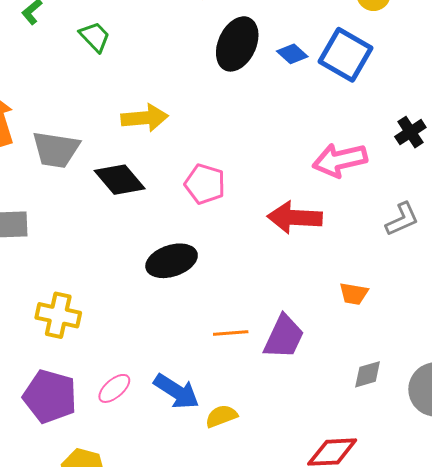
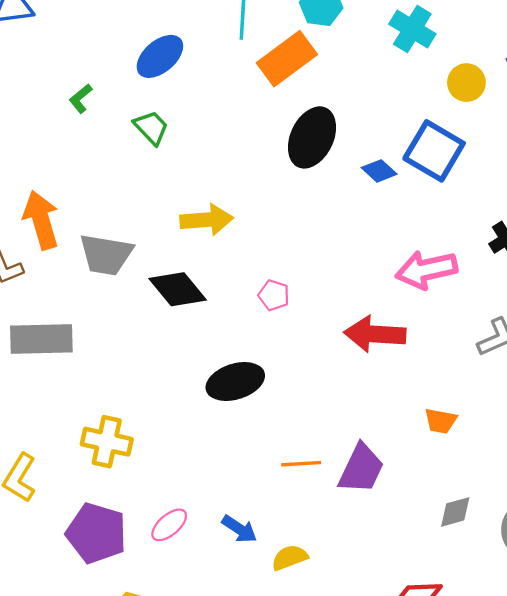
blue diamond: (292, 54) -> (379, 171), moved
pink pentagon: (205, 184) -> (274, 295), size x0.7
blue arrow: (177, 391) -> (239, 529), size x0.7

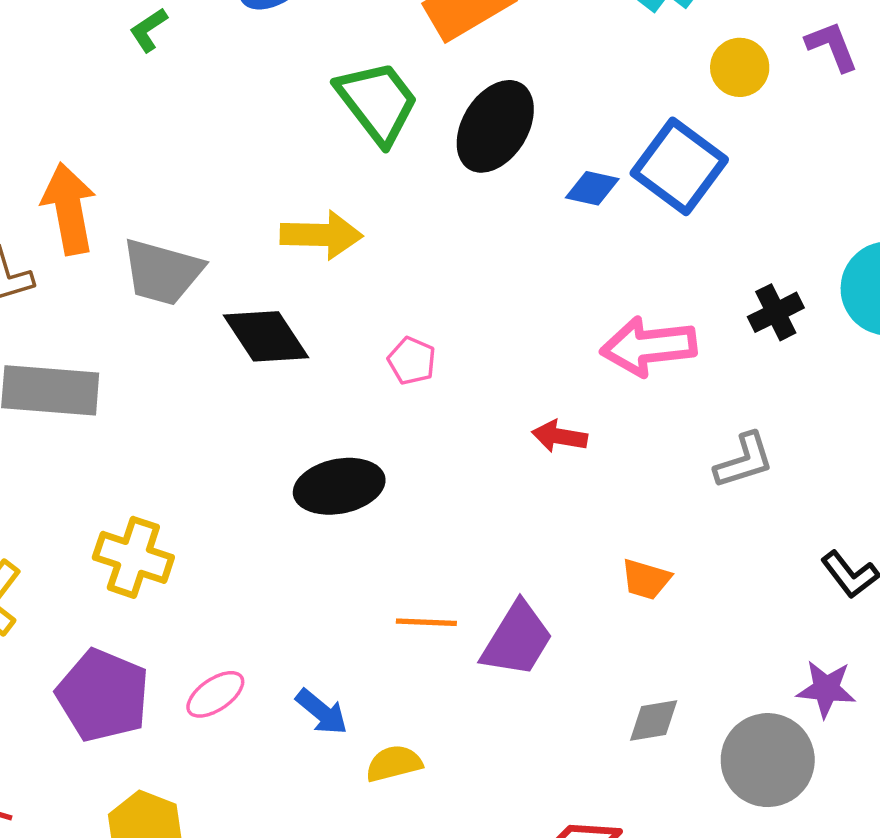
green trapezoid: (151, 128) -> (377, 102), moved, size x1.6
blue diamond: (379, 171) -> (592, 188), turned -36
red arrow: (375, 334) -> (560, 436), size x0.6

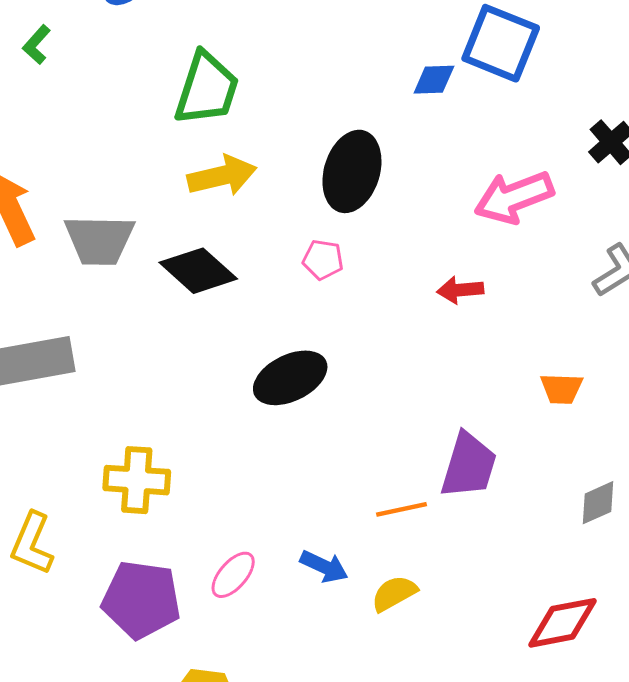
green trapezoid: (377, 102) -> (207, 89), moved, turned 70
black ellipse: (495, 126) -> (352, 171), moved
orange line: (426, 622) -> (401, 509), moved

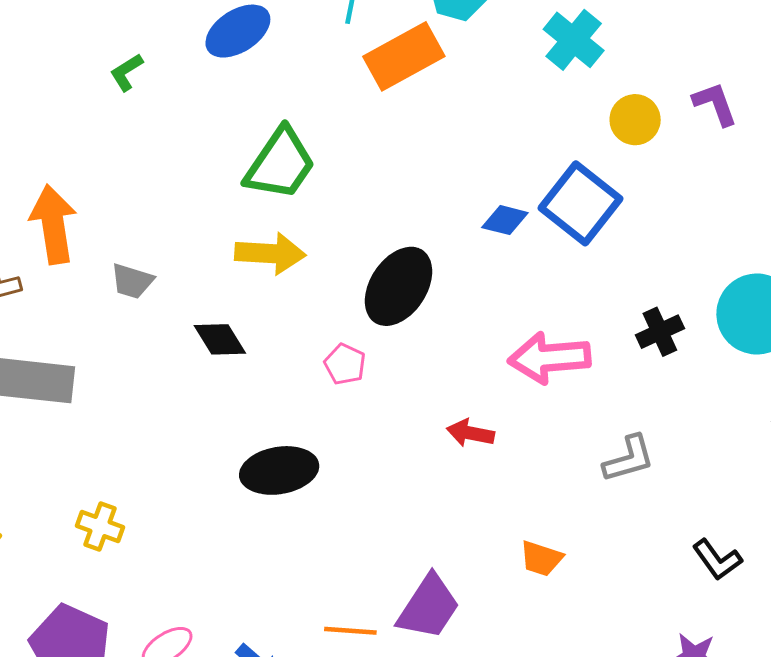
gray trapezoid: (99, 240) -> (132, 281), size x0.6
black diamond: (198, 271) -> (220, 339), size x0.7
yellow cross: (137, 480) -> (100, 526), size x0.7

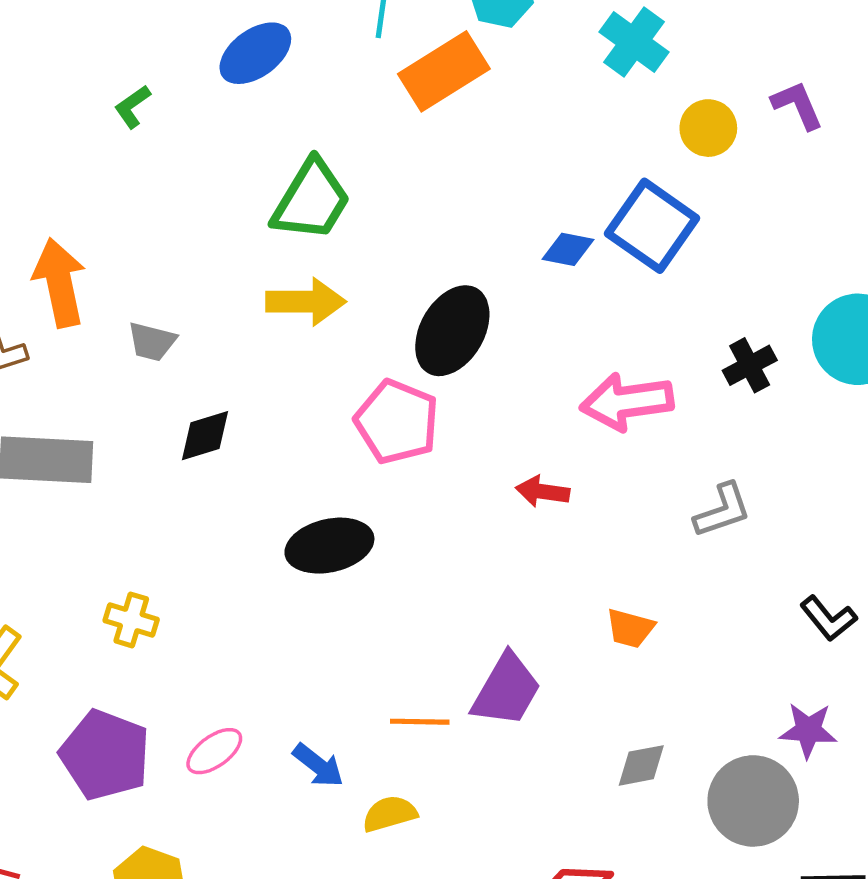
black diamond: (220, 339) -> (205, 436), moved, turned -72
pink pentagon: (345, 364) -> (397, 422), size x1.8

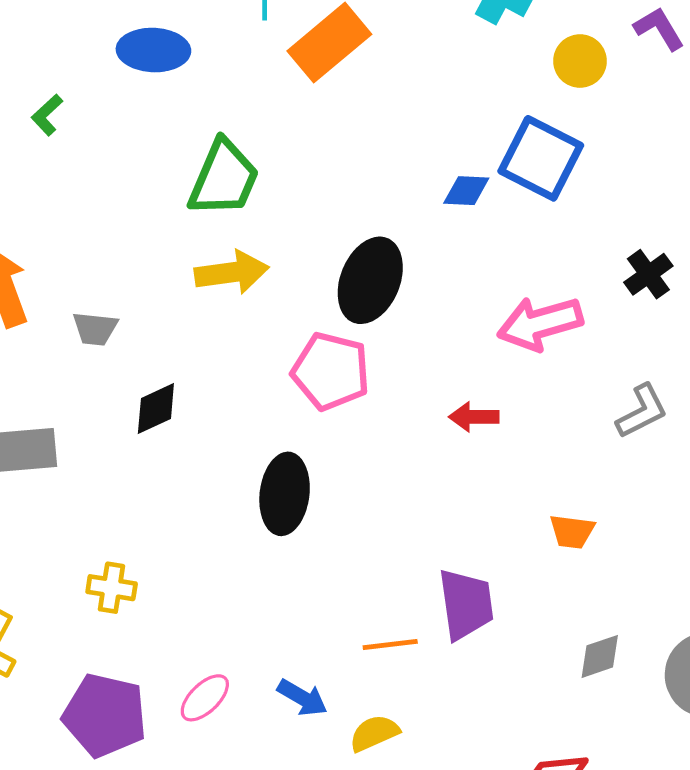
blue ellipse: (255, 53) -> (153, 50), turned 46
black ellipse: (329, 546) -> (285, 494), turned -62
purple trapezoid: (506, 690) -> (466, 604), turned -30

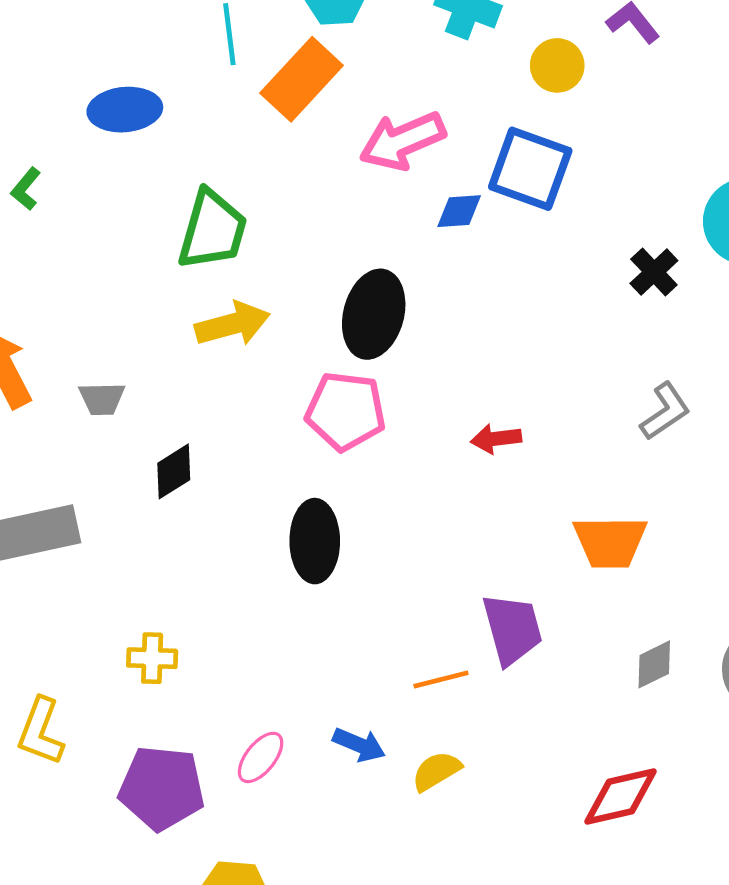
pink arrow: (540, 323) -> (402, 141), moved
orange trapezoid: (572, 532) -> (610, 542), size x1.6

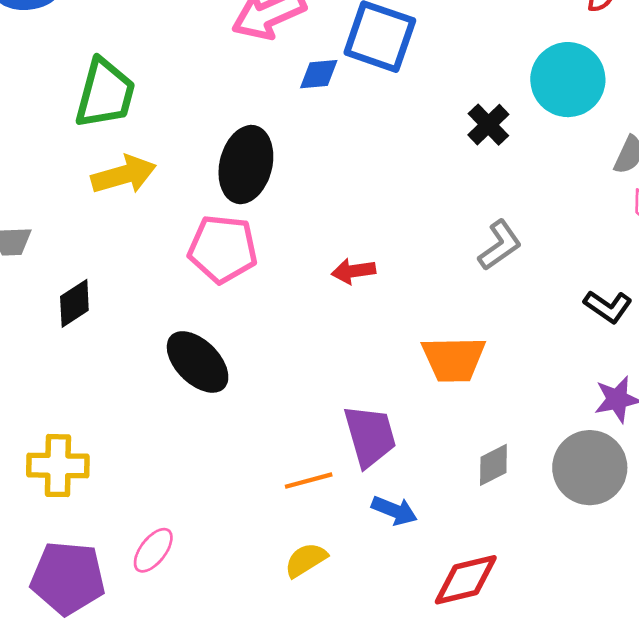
black ellipse: (315, 541) -> (198, 362), turned -44
yellow cross: (152, 658) -> (58, 466), size x1.4
blue arrow: (359, 745) -> (394, 511), moved

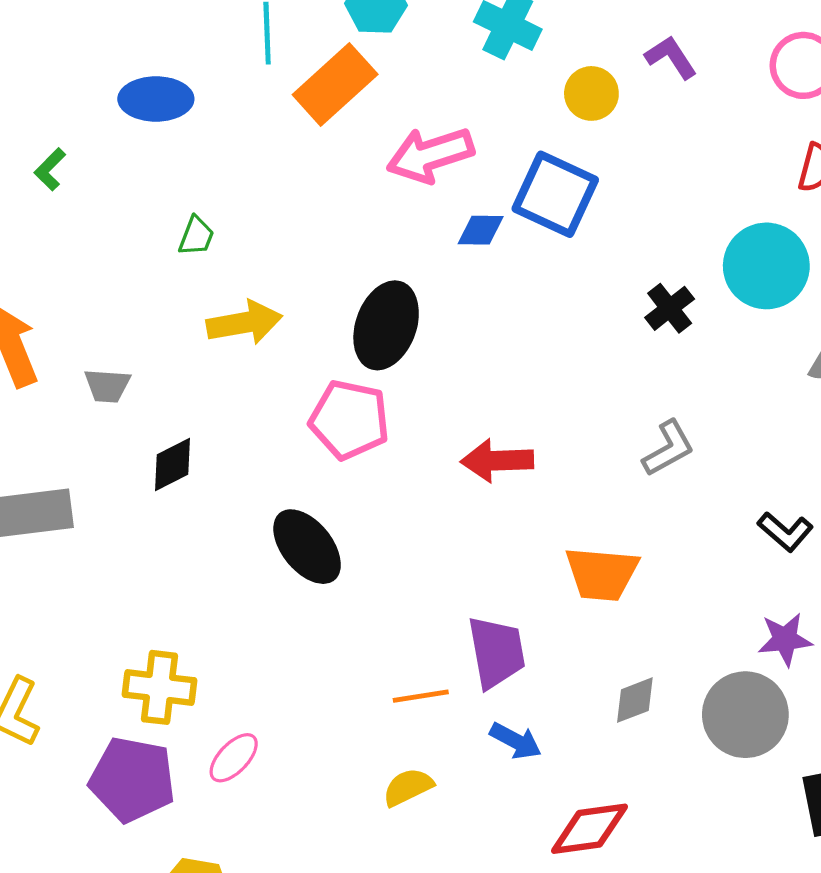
green trapezoid: (105, 93) -> (196, 236), moved, size x0.5
red arrow: (354, 271) -> (497, 461), size x1.4
yellow cross: (58, 466) -> (159, 687), moved

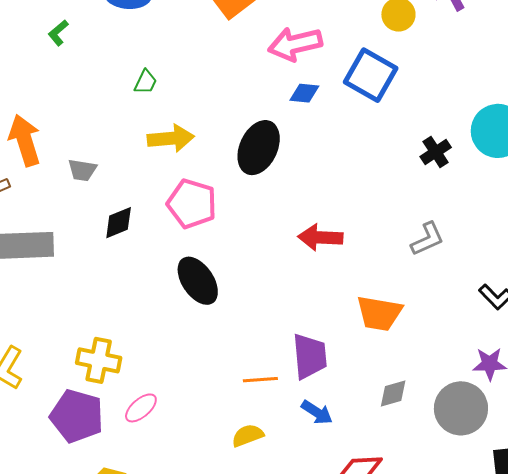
blue diamond: (481, 230) -> (304, 93), moved
pink pentagon: (349, 420) -> (192, 204), moved

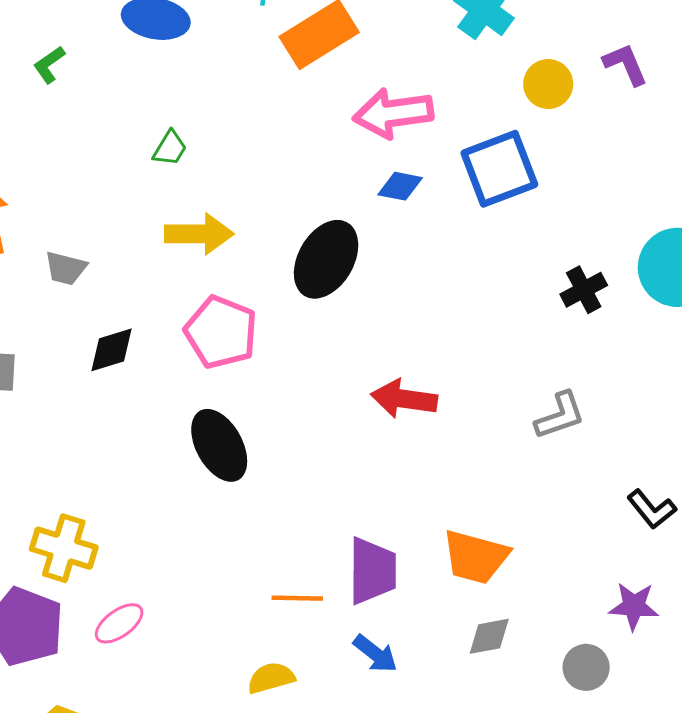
blue square: (371, 75) -> (499, 169), turned 34
orange trapezoid: (379, 313) -> (476, 557), moved
gray circle: (461, 408) -> (586, 667), size x0.6

